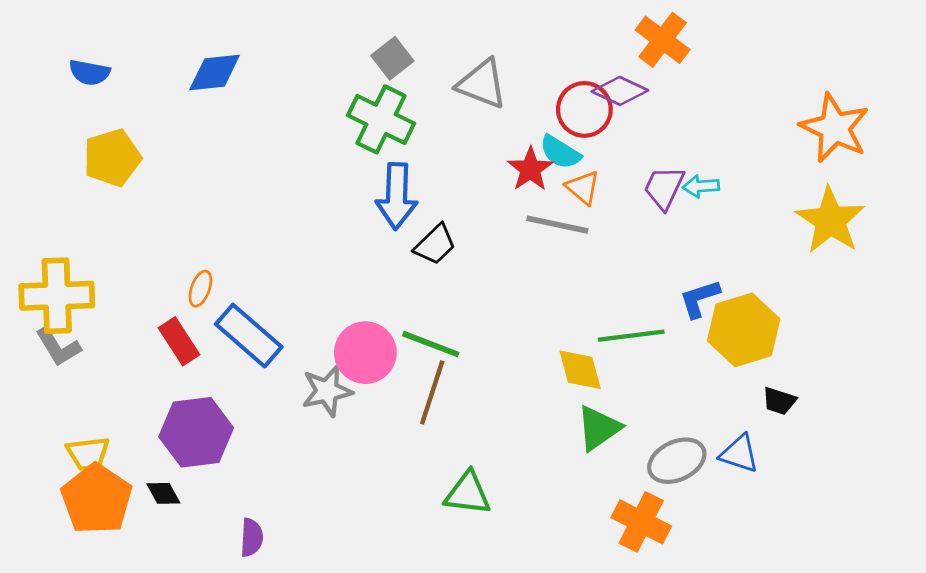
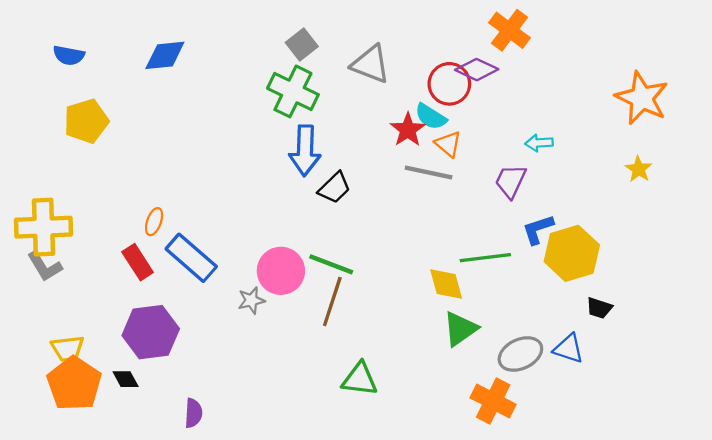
purple trapezoid: (664, 188) -> (511, 181), moved
yellow star: (830, 220) -> (639, 169), size x0.5
gray star: (327, 391) -> (251, 300), size x0.7

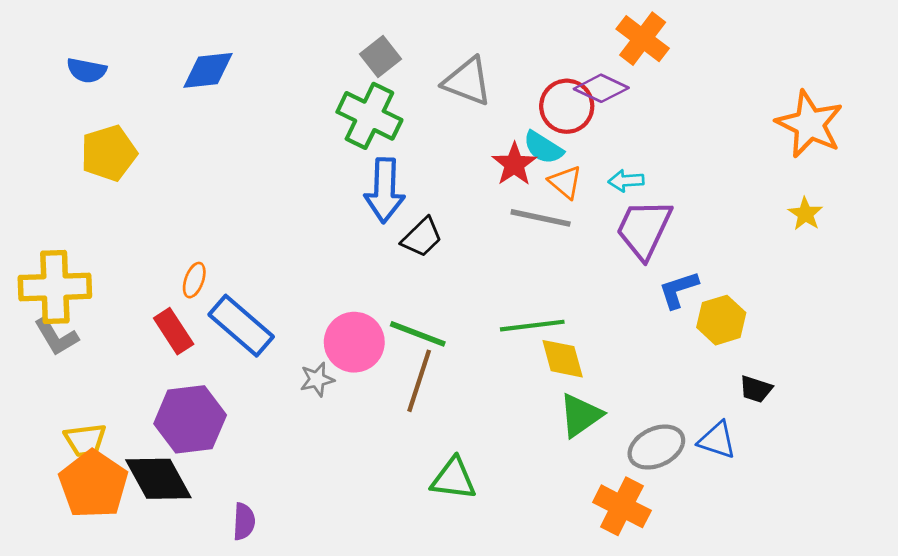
cyan arrow: (539, 143) -> (626, 181), moved
purple trapezoid: (511, 181) -> (644, 229), size x1.4
yellow hexagon: (572, 253) -> (721, 320), size x0.7
green line: (485, 258) -> (532, 326), moved
black diamond: (126, 379) -> (158, 479), size x2.0

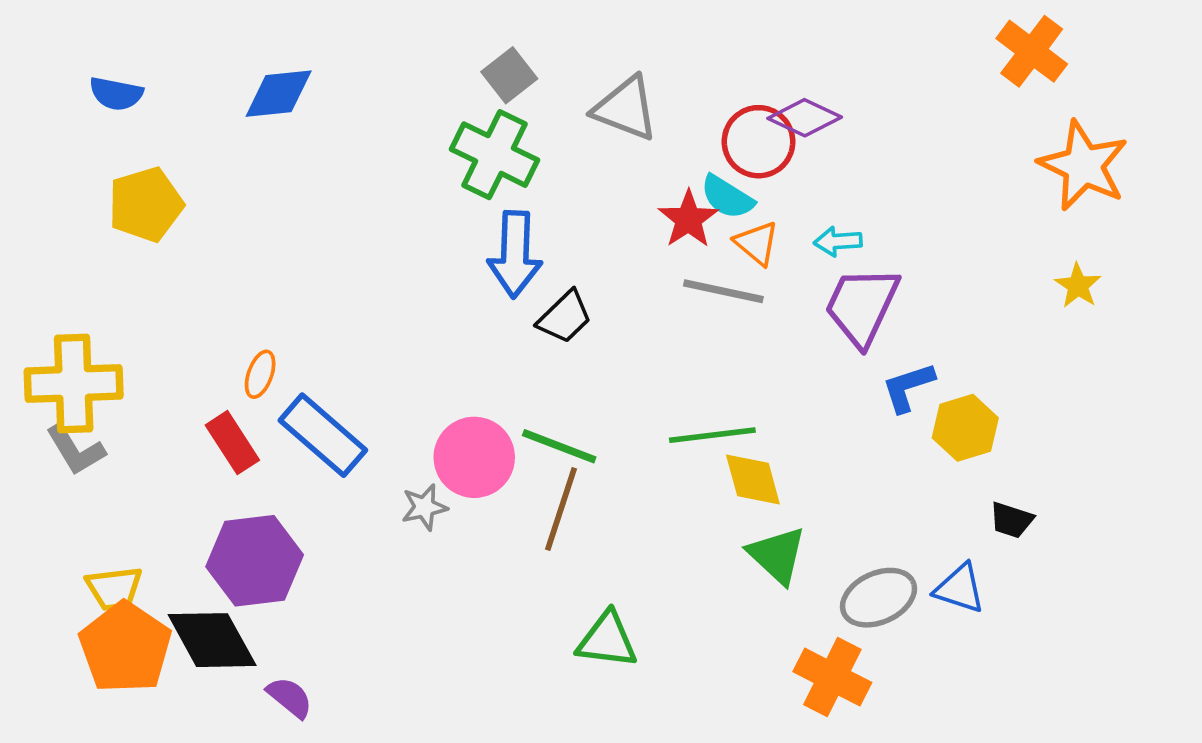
orange cross: (643, 39) -> (1032, 51), moved
green triangle: (581, 415) -> (777, 555), turned -42
purple semicircle: (244, 522) -> (290, 697), moved, turned -54

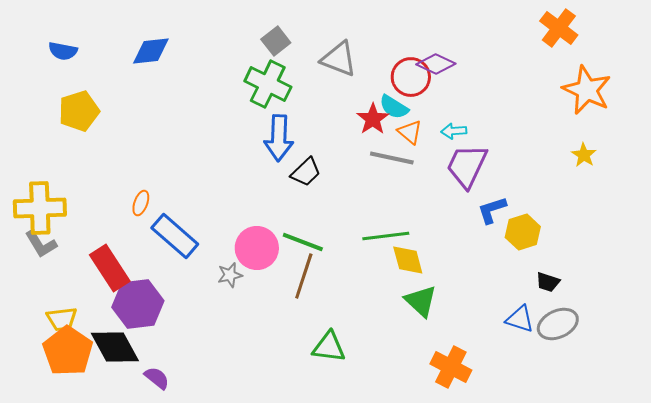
red rectangle: (232, 443) -> (110, 268), moved, size x1.4
gray ellipse: (879, 598) -> (558, 324), moved

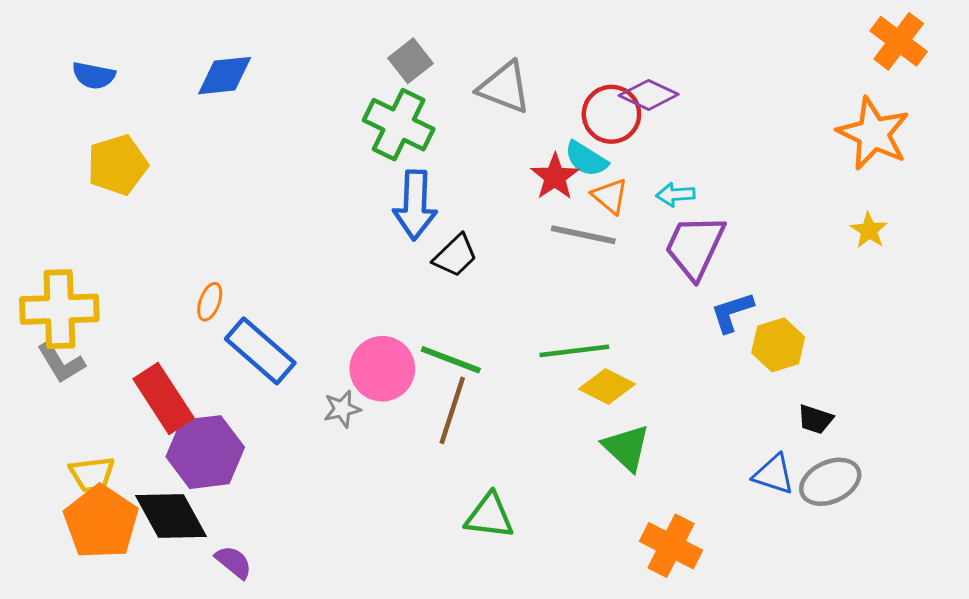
orange cross: (559, 28) -> (899, 41), moved
yellow diamond: (408, 260) -> (607, 387), turned -48

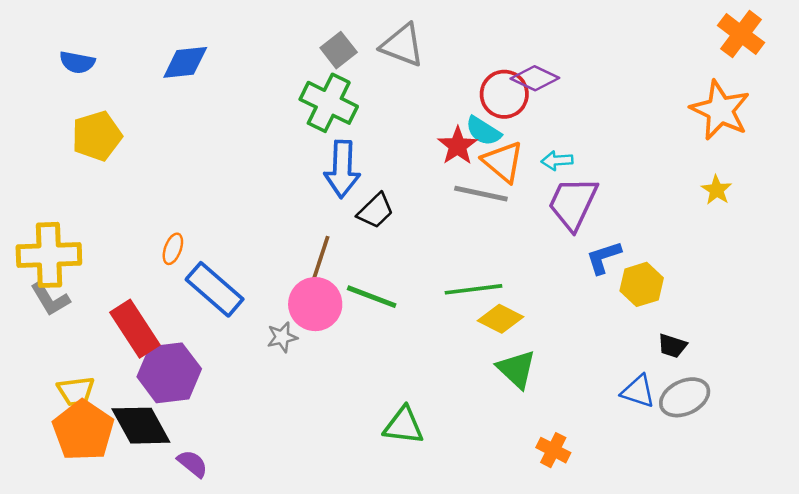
gray triangle: (504, 87) -> (402, 45), moved
orange triangle: (610, 196) -> (503, 162), size x1.4
brown line: (452, 410) -> (319, 264), moved
orange cross: (671, 546) -> (553, 450), size x0.7

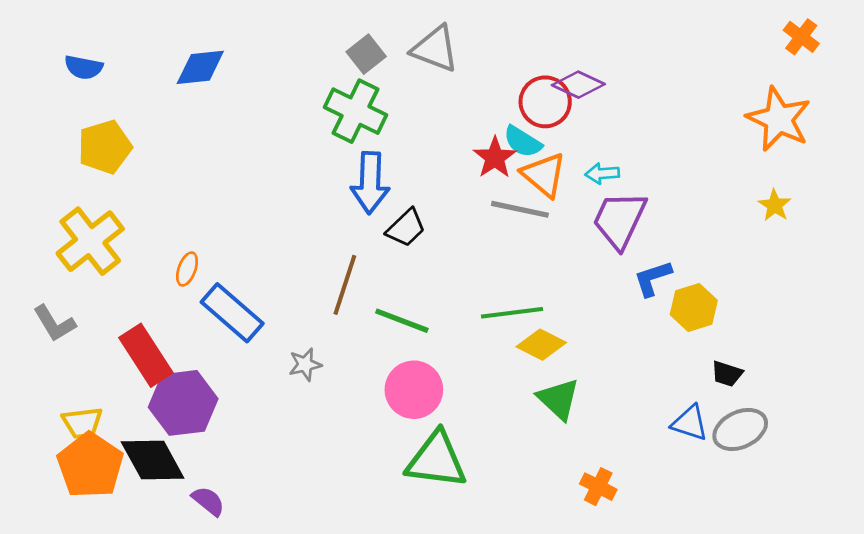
orange cross: (741, 34) -> (801, 37), size x0.7
yellow cross: (49, 255) -> (90, 241), moved, turned -36
pink circle: (315, 304) -> (414, 390), moved
green triangle: (404, 426) -> (436, 460), size x1.4

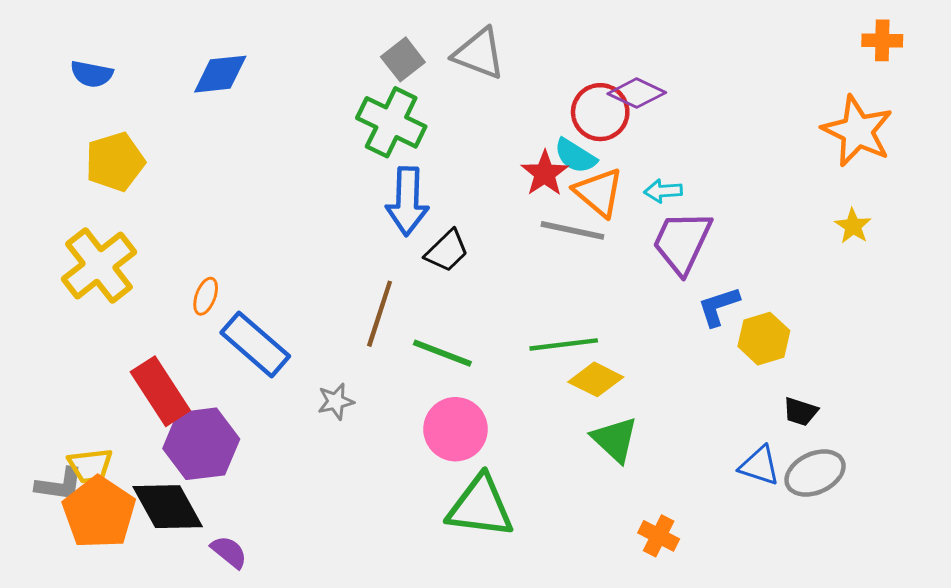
orange cross: (801, 37) -> (882, 40), turned -36
gray L-shape: (54, 323) -> (59, 485), moved, turned -51

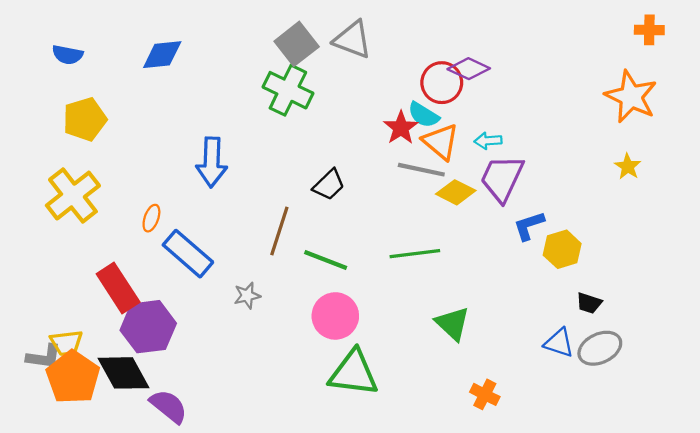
gray square: (403, 59) -> (297, 44), size x1.4
blue arrow: (407, 201) -> (212, 162), moved
yellow diamond: (596, 379) -> (456, 192), moved
purple semicircle: (229, 552) -> (169, 406), size x1.4

